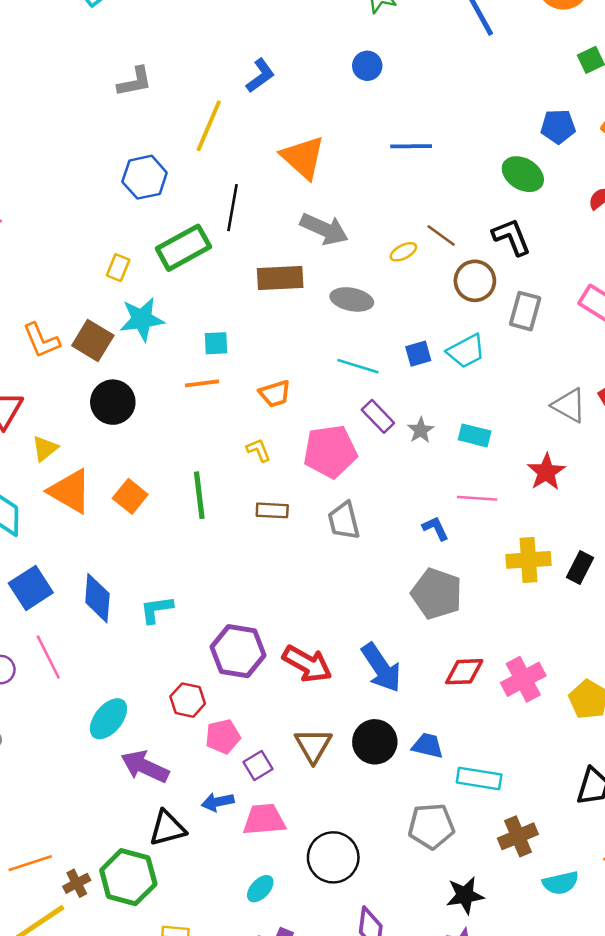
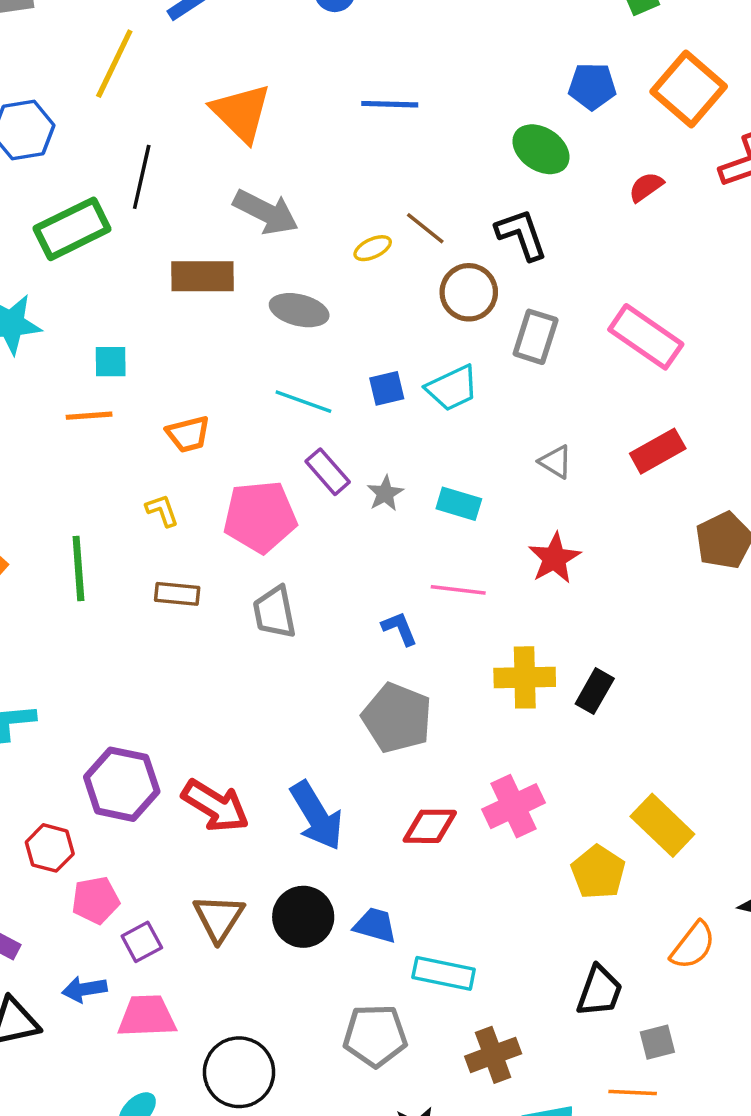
gray triangle: (569, 405) -> (556, 462), moved, size x0.7
pink cross: (523, 679) -> (513, 806), moved

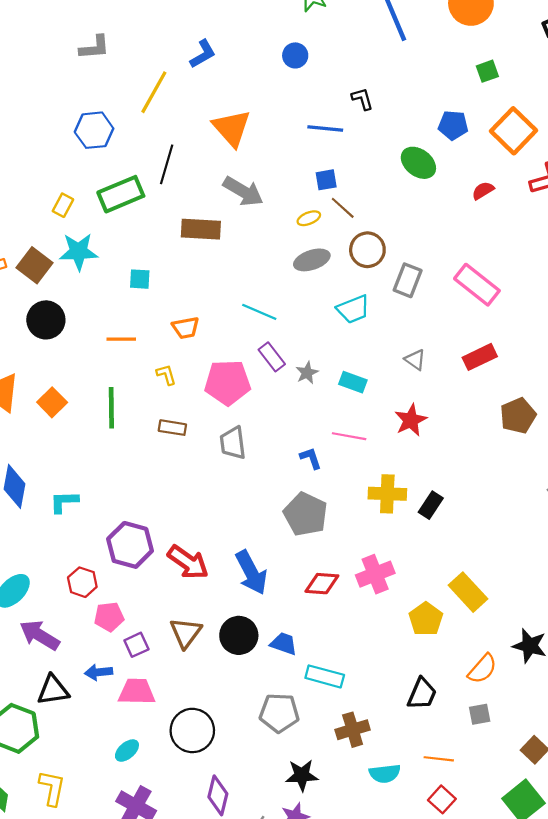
black L-shape: (521, 234) -> (362, 99), moved, size x0.7
gray ellipse: (299, 310) -> (312, 260), moved, turned -36
blue square: (387, 388) -> (326, 180), moved
orange line: (89, 416) -> (121, 339), moved
gray square: (657, 1042) -> (480, 714), moved

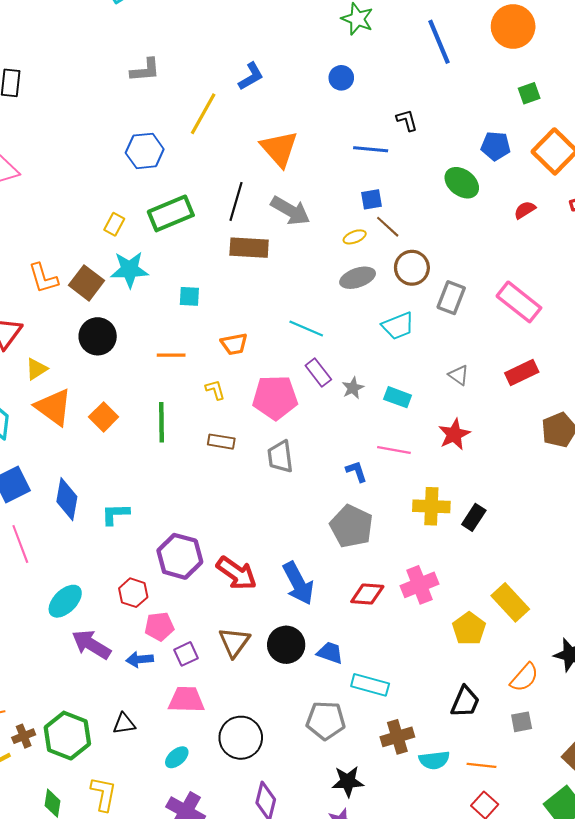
black line: (167, 164) -> (236, 201), moved
blue arrow: (99, 672) -> (140, 659), moved
black triangle: (53, 690) -> (124, 724), moved, size x0.7
cyan semicircle: (385, 774) -> (434, 760), moved

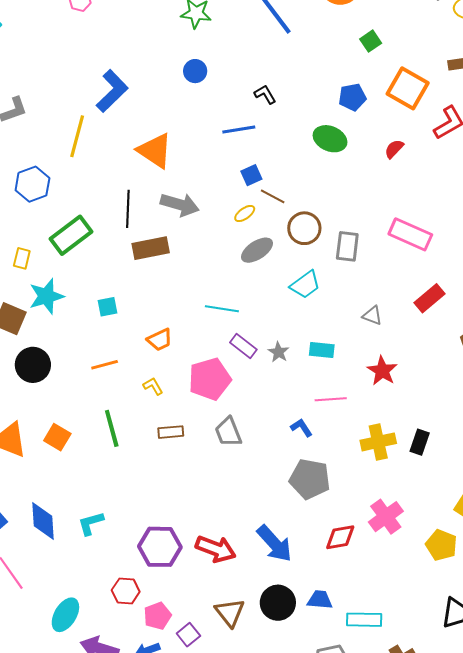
blue L-shape: (251, 76) -> (112, 91), size x1.5

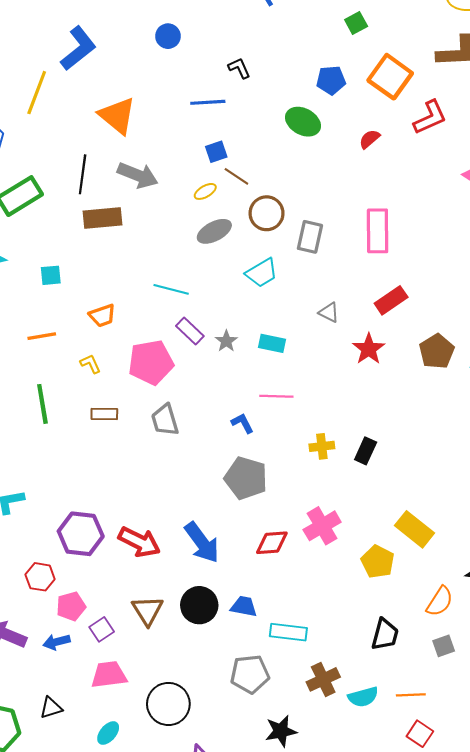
pink rectangle: (410, 234) -> (378, 231), turned 60
red star: (382, 371) -> (369, 349), moved
yellow cross: (378, 442) -> (322, 446), size x0.7

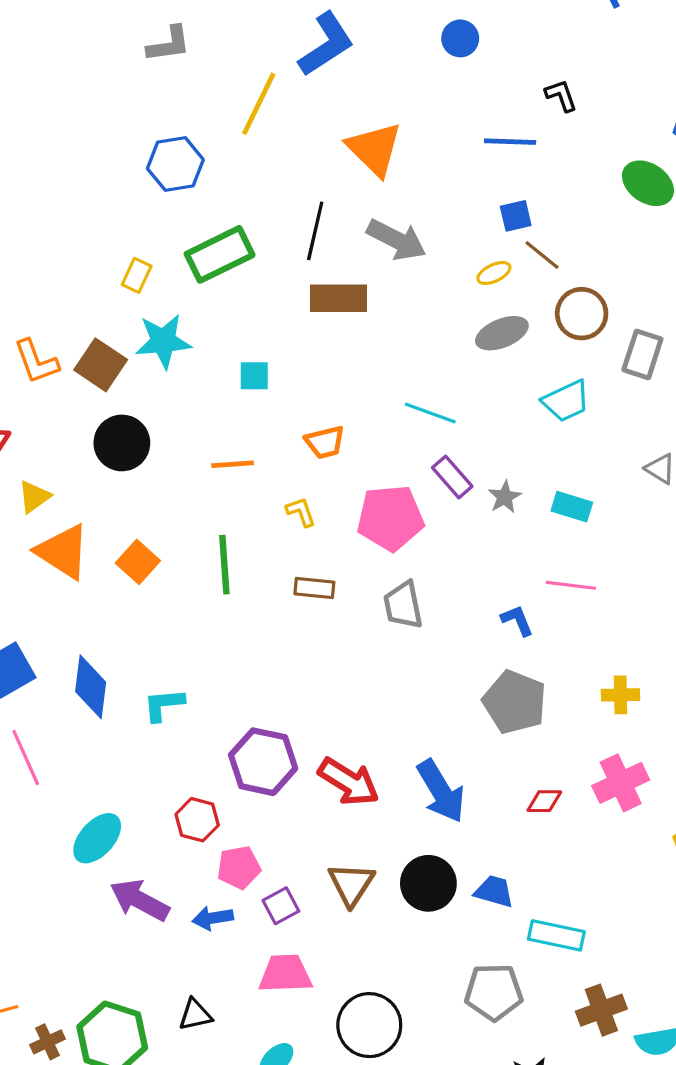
yellow cross: (322, 446) -> (620, 695), moved
red diamond: (272, 543) -> (544, 801), size x0.7

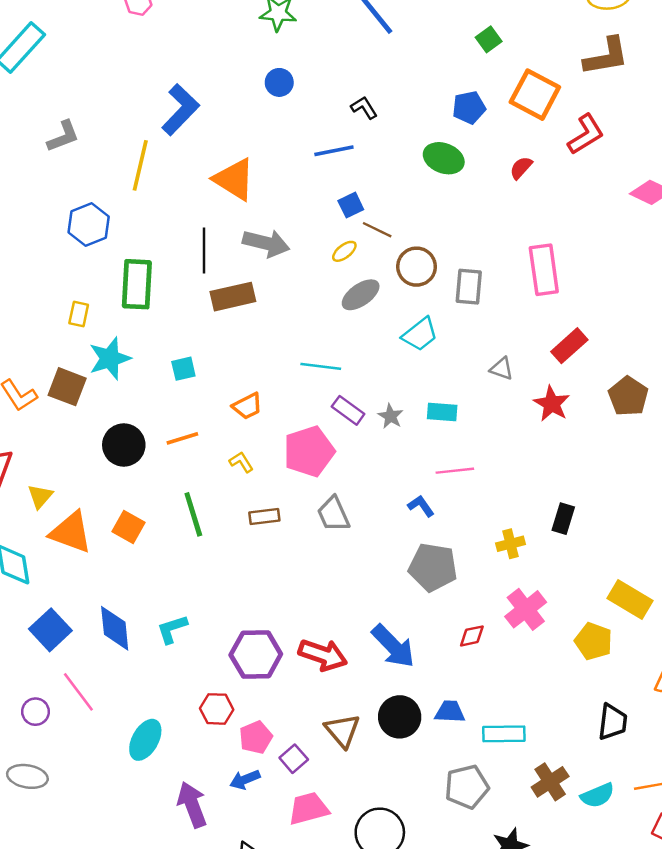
green rectangle: (220, 254) -> (137, 284), turned -48
black circle: (122, 443) -> (124, 445), moved
purple arrow: (140, 900) -> (192, 805), moved, turned 54

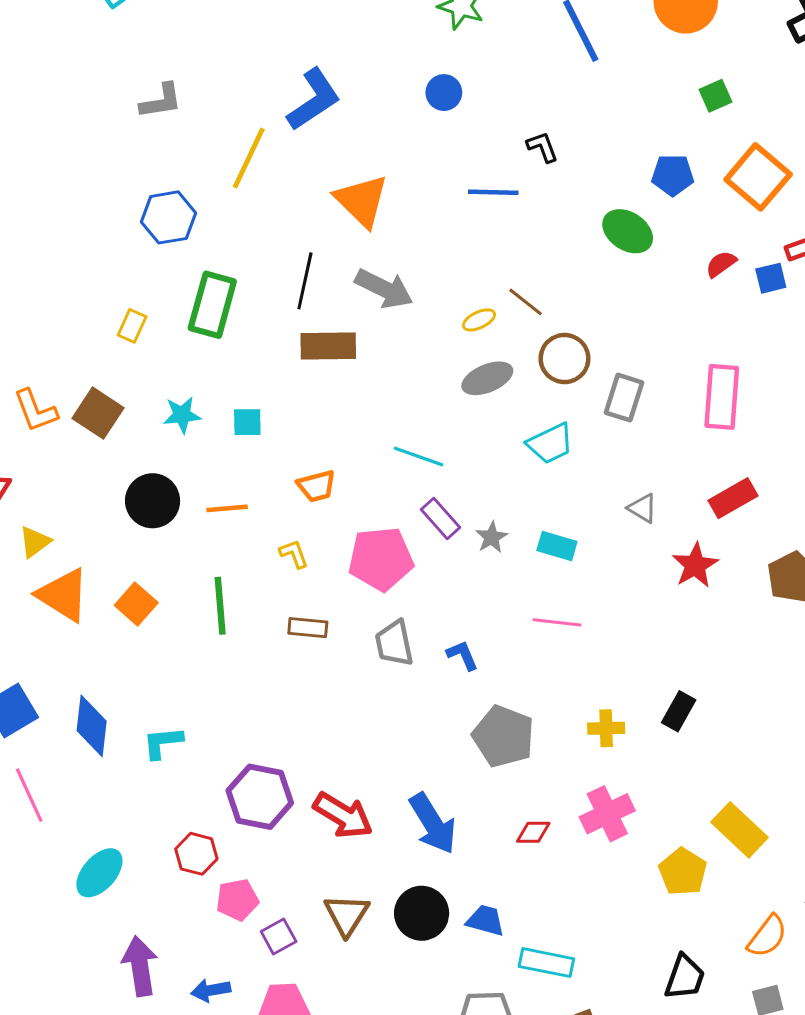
blue square: (351, 205) -> (771, 278), moved
cyan star: (110, 358) -> (182, 415), moved, size x0.7
blue L-shape: (421, 506) -> (462, 655), moved
blue arrow: (245, 780) -> (211, 990), moved

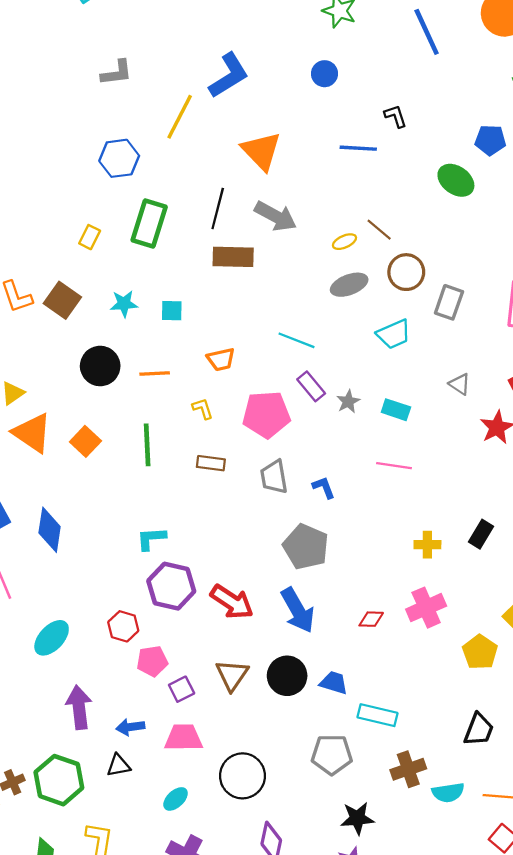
gray pentagon: (503, 736) -> (306, 547), moved
cyan L-shape: (163, 742) -> (151, 539), moved

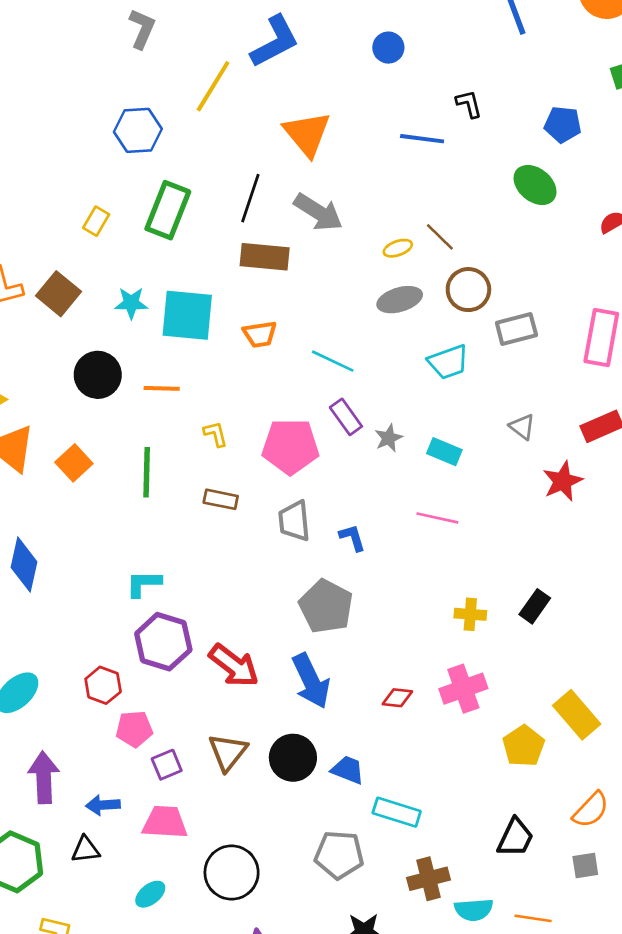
gray L-shape: (117, 73) -> (142, 29), turned -64
blue pentagon: (490, 140) -> (563, 124), moved
gray rectangle: (449, 302) -> (516, 329), turned 52
cyan square: (172, 311) -> (187, 315), size x2.0
orange trapezoid: (221, 359) -> (260, 334), moved

